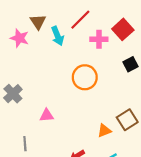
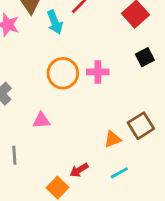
pink cross: (99, 39) -> (98, 72), moved
orange circle: (85, 77) -> (63, 73), moved

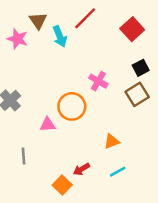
pink cross: (98, 72) -> (98, 81), turned 30
orange circle: (63, 73) -> (72, 106), moved
brown square: (141, 126) -> (137, 94), moved

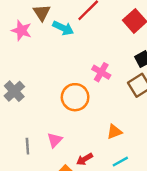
cyan arrow: (60, 36) -> (63, 28), turned -42
pink triangle: (48, 125) -> (55, 140), moved, turned -42

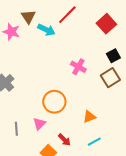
orange circle: (75, 97) -> (54, 102), moved
red arrow: (85, 159) -> (64, 140), turned -104

